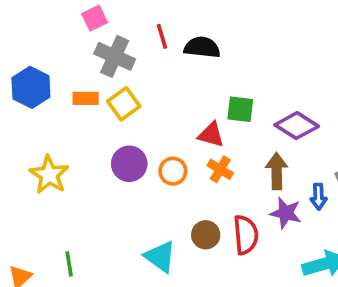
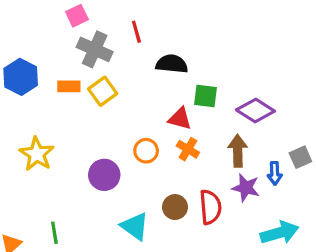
black semicircle: (202, 47) -> (172, 64), moved
purple circle: (129, 164) -> (104, 175), moved

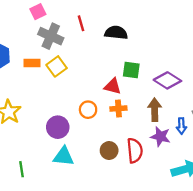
black semicircle: (172, 64) -> (116, 33), moved
orange cross: (188, 149) -> (118, 108), turned -35
cyan triangle: (135, 226) -> (64, 156), moved, turned -30

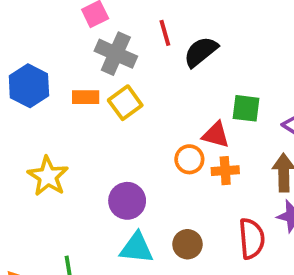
black semicircle: (116, 33) -> (201, 52), moved, turned -45
orange circle: (88, 110) -> (189, 159), moved
brown circle: (109, 151) -> (187, 244), moved

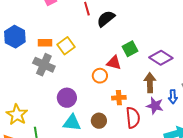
gray cross: (116, 54) -> (44, 65), moved
green square: (246, 108) -> (130, 49), turned -35
orange cross: (225, 171) -> (119, 98), moved
yellow star: (48, 176) -> (17, 115), moved

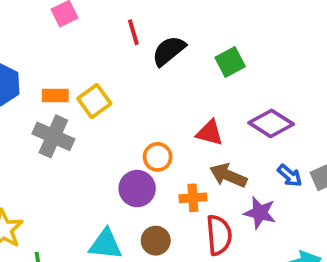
green square: (130, 49) -> (230, 62), moved
red triangle: (114, 63) -> (210, 133), moved
brown arrow: (150, 83) -> (228, 176), moved, turned -66
blue arrow: (173, 97) -> (290, 176), moved, turned -48
purple circle: (67, 98) -> (137, 189), moved

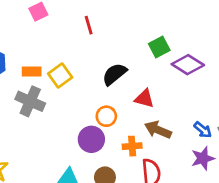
black semicircle: (169, 51) -> (114, 74), moved
purple diamond: (271, 123) -> (188, 65), moved
purple star: (260, 213) -> (203, 158), moved, turned -30

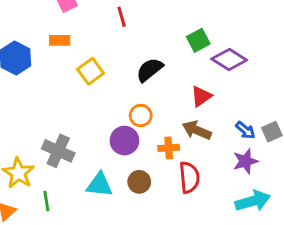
orange rectangle: (32, 71) -> (60, 40), moved
red triangle: (144, 99) -> (201, 96), moved, turned -50
gray cross: (30, 101) -> (58, 151), moved

